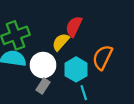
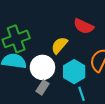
red semicircle: (74, 27) -> (84, 26), moved, turned -90

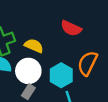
yellow semicircle: (59, 45) -> (34, 46), moved, turned 72

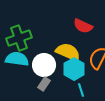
yellow semicircle: (34, 46) -> (68, 52), moved, size x1.4

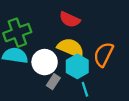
red semicircle: (83, 26) -> (70, 20), moved
gray rectangle: (44, 84) -> (53, 82), moved

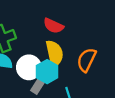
yellow semicircle: (71, 48) -> (55, 53), turned 55
cyan hexagon: (77, 66) -> (47, 72), moved

